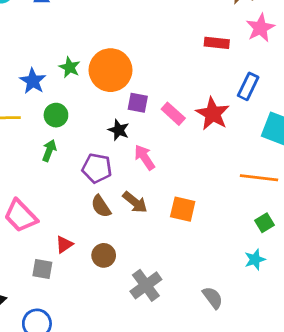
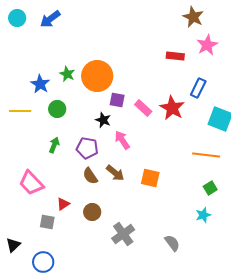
green arrow: (49, 150) -> (54, 145), moved

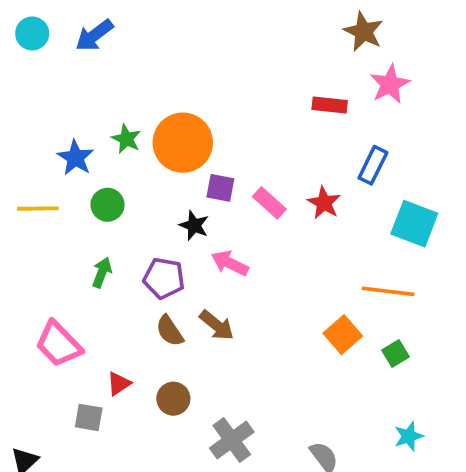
red star: (172, 108) -> (324, 203), size x0.7
pink arrow: (122, 140) -> (230, 263), turned -30
orange square: (150, 178) -> (343, 335), moved, turned 36
cyan star: (203, 215) -> (409, 436), moved

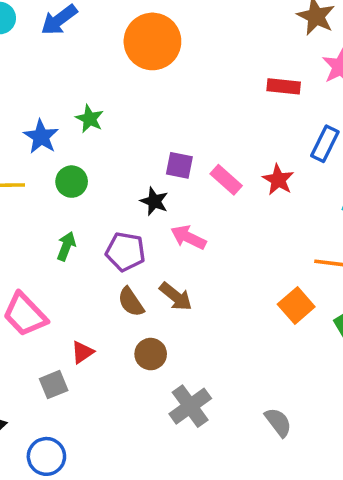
orange circle: (183, 143) -> (152, 41), moved
brown circle: (173, 399) -> (151, 354), moved
gray square: (89, 417) -> (54, 385), turned -32

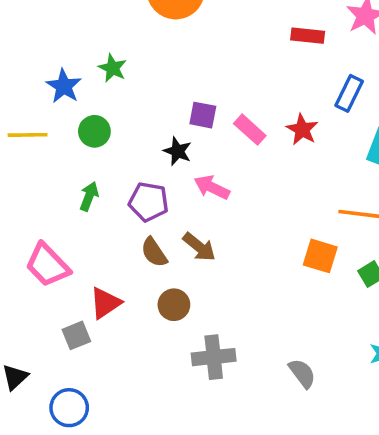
orange square: (296, 306) -> (320, 256), turned -32
red triangle: (82, 352) -> (105, 303), size x1.4
gray cross: (190, 406) -> (214, 357), turned 30

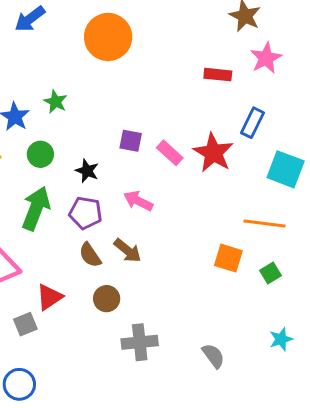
red star: (302, 130) -> (213, 153), size x1.5
black star: (178, 151) -> (87, 171), moved
green arrow: (89, 196) -> (36, 208), size x1.8

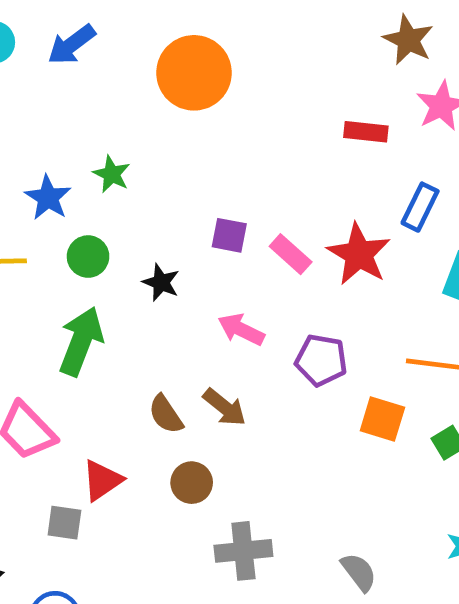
purple pentagon: (86, 213) -> (321, 360), moved
gray square: (25, 324) -> (64, 523), turned 30

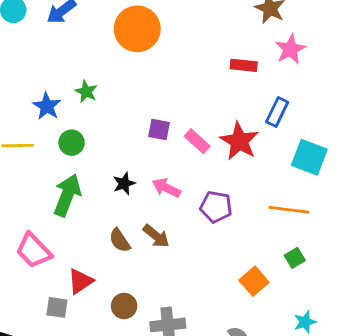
black star: (161, 282) -> (124, 183), moved, turned 30
orange square: (382, 419) -> (254, 281), moved, turned 32
brown circle: (192, 483) -> (124, 306), moved

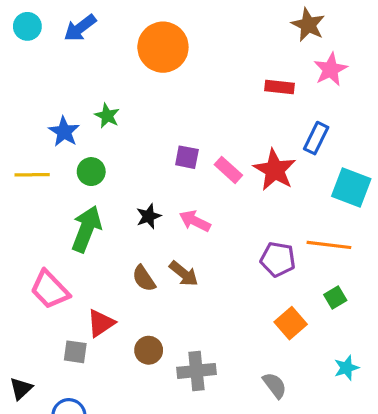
purple pentagon: (216, 207) -> (278, 259), moved

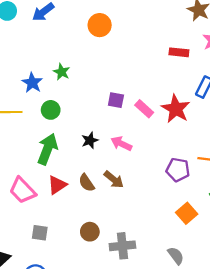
orange circle: (163, 47) -> (100, 25), size x0.7
red triangle: (101, 323) -> (57, 185), moved

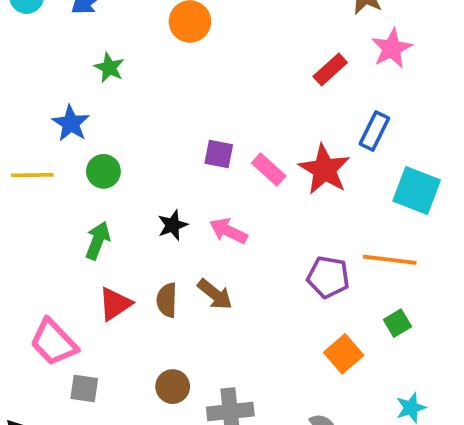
red rectangle: (179, 52) -> (330, 70), turned -48
green star: (62, 72) -> (109, 68), moved
green arrow: (47, 149) -> (98, 241), size x0.7
brown semicircle: (87, 183) -> (167, 300), turned 36
pink trapezoid: (22, 190) -> (54, 342), moved

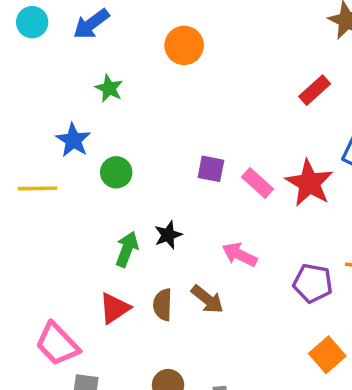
green circle: (103, 171) -> (116, 172), moved
pink arrow: (228, 231) -> (240, 255), moved
green arrow: (98, 241) -> (127, 249), moved

